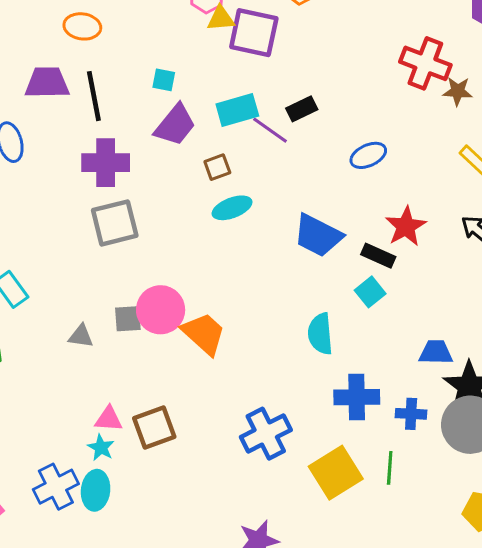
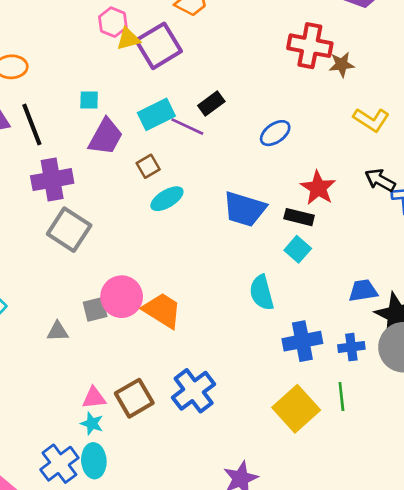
purple square: (254, 33) -> (159, 46), turned -33
gray square: (115, 223) -> (69, 230), turned -33
blue cross: (266, 434) -> (194, 391), moved

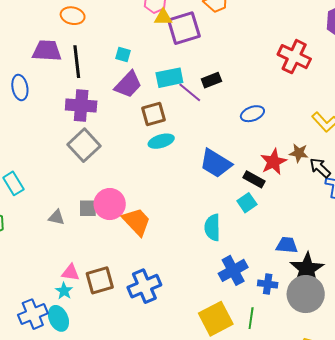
brown star: (342, 65) -> (299, 153), moved
brown square: (148, 166) -> (154, 114), size x1.4
blue cross: (302, 341) -> (233, 270), turned -32
cyan ellipse: (94, 461) -> (58, 318), turned -35

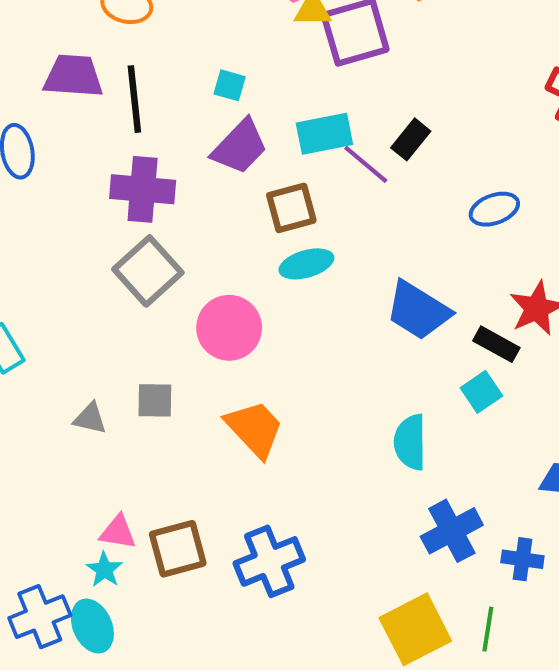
black rectangle: (211, 80) -> (411, 139), turned -30
pink circle: (110, 204) -> (229, 328), moved

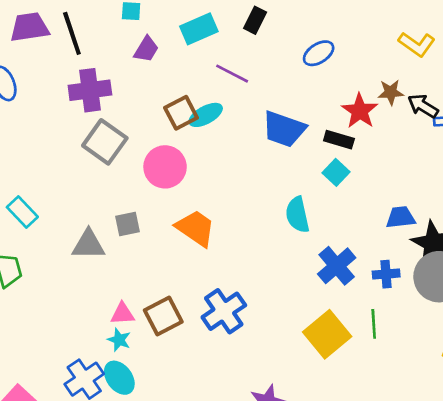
purple trapezoid: (240, 147) -> (146, 49), size x0.7
purple line: (366, 164) -> (232, 74), moved
brown square: (291, 208) -> (181, 113), moved
gray triangle: (90, 418) -> (89, 245), size x1.5

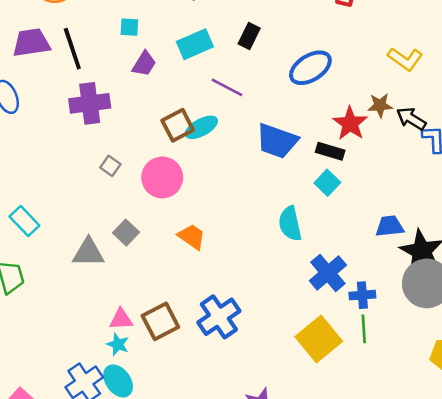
blue ellipse: (319, 53) -> (310, 68), size x1.4
gray square: (105, 142) -> (110, 166), moved, size x0.5
gray square: (128, 224) -> (126, 233), turned -35
orange trapezoid: (196, 228) -> (192, 237), size x0.7
blue cross: (386, 274) -> (362, 295), moved

